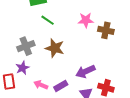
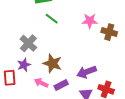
gray cross: (26, 46) -> (28, 43), turned -30
brown star: (55, 48) -> (52, 63), moved

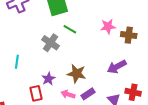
gray cross: (28, 43) -> (50, 43), moved
purple arrow: (87, 72) -> (117, 67), moved

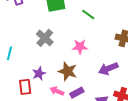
pink star: (108, 26) -> (80, 47), moved
green line: (70, 29) -> (88, 14), moved

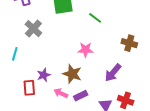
gray cross: (45, 38) -> (33, 29), moved
purple arrow: (108, 69) -> (113, 73), turned -30

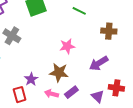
green line: (95, 18) -> (79, 11), moved
purple arrow: (113, 73) -> (99, 63), turned 30

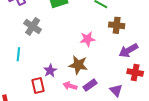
brown cross: (109, 31) -> (117, 25), moved
purple arrow: (99, 63) -> (128, 50), moved
red cross: (116, 88) -> (135, 72), moved

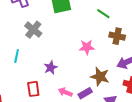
brown star: (78, 65) -> (100, 77), moved
purple star: (50, 71) -> (51, 68), moved

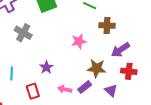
cyan line: (17, 56) -> (12, 73), moved

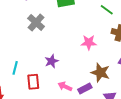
cyan line: (12, 73) -> (15, 68), moved

